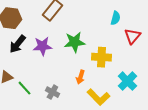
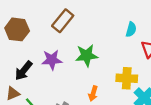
black arrow: (17, 44) -> (24, 71), moved
yellow cross: (101, 57) -> (127, 78), moved

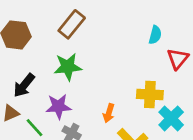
green star: (87, 55) -> (68, 67), moved
purple star: (52, 60) -> (58, 106), moved

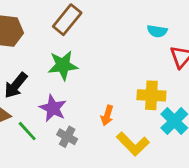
cyan semicircle: (155, 35) -> (157, 31), turned 84
purple star: (58, 106) -> (53, 108), turned 30

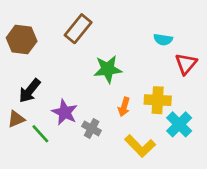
green star: (63, 65) -> (108, 69), moved
orange arrow: (107, 115) -> (124, 107), moved
gray cross: (67, 137) -> (92, 128), moved

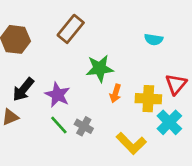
red triangle: (186, 64) -> (176, 84), moved
orange arrow: (124, 107) -> (115, 93), moved
purple star: (65, 112) -> (58, 95), moved
green line: (40, 134) -> (59, 125), moved

